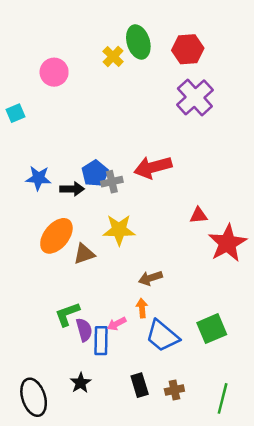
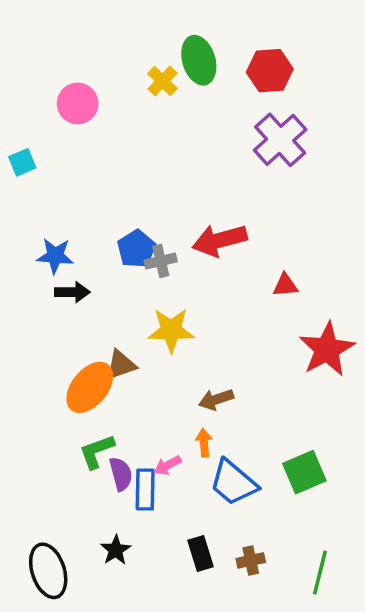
black arrow: (72, 189) -> (72, 292), moved
red triangle: (199, 215) -> (285, 285), moved
orange ellipse: (56, 236) -> (90, 387), moved

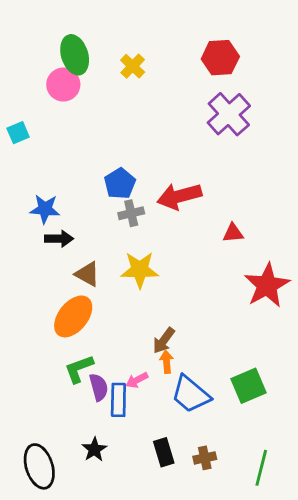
green ellipse: (199, 60) -> (75, 55), moved
blue pentagon: (136, 249) -> (120, 184), moved
brown triangle: (121, 365) -> (87, 274), moved, turned 48
brown arrow: (216, 399) -> (164, 341), moved, turned -36

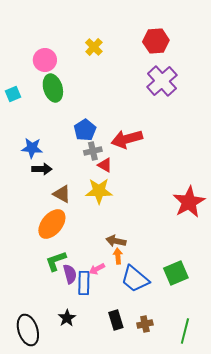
green ellipse: (75, 55) -> (53, 88), moved
red triangle: (233, 233) -> (105, 165), moved, turned 35
brown arrow: (164, 341) -> (116, 241), turned 66

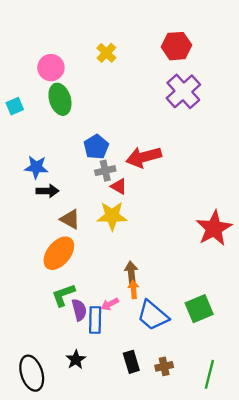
brown arrow: (116, 241) -> (131, 272), turned 72

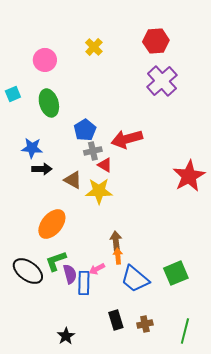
green ellipse: (60, 99) -> (49, 103), moved
brown triangle: (70, 219) -> (73, 180), moved
red star: (214, 228) -> (189, 176), moved
black star: (76, 360) -> (66, 336), moved
black ellipse: (32, 373) -> (28, 271), moved, turned -36

